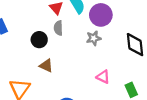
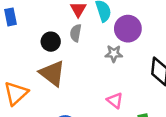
brown triangle: (46, 66) -> (52, 73), size x1.6

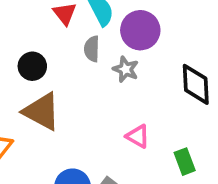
gray semicircle: (76, 33) -> (92, 49), moved
gray star: (114, 54) -> (126, 69), turned 30

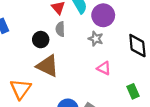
gray semicircle: (92, 49) -> (60, 29), moved
pink triangle: (138, 136) -> (104, 68), moved

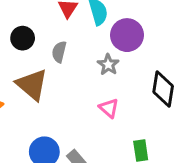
gray semicircle: (60, 29) -> (59, 52), moved
black circle: (41, 40) -> (23, 38), moved

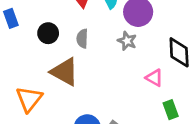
pink triangle: (109, 108) -> (154, 78), moved

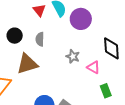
gray star: (127, 41) -> (73, 56), moved
brown triangle: (65, 72) -> (27, 64), turned -45

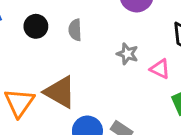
brown triangle: (27, 64) -> (60, 92), moved, turned 50

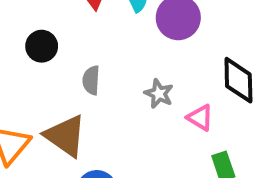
gray semicircle: (75, 30) -> (91, 80), moved

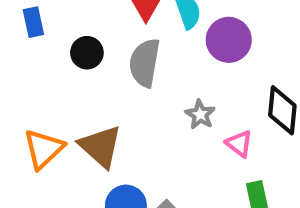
gray semicircle: (91, 80) -> (145, 63), moved, size x1.6

